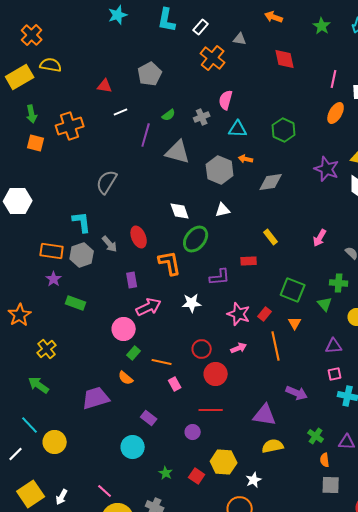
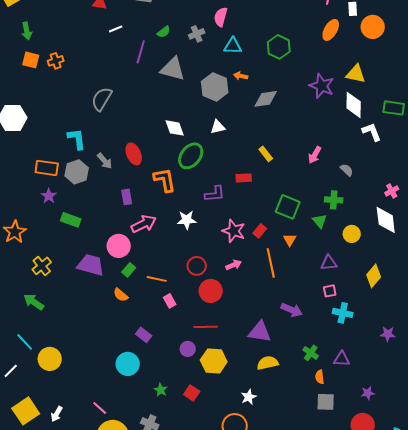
orange cross: (70, 126) -> (56, 61), moved, size x0.6
purple trapezoid: (96, 398) -> (91, 265), moved, turned 32
yellow hexagon: (224, 462) -> (214, 361), moved

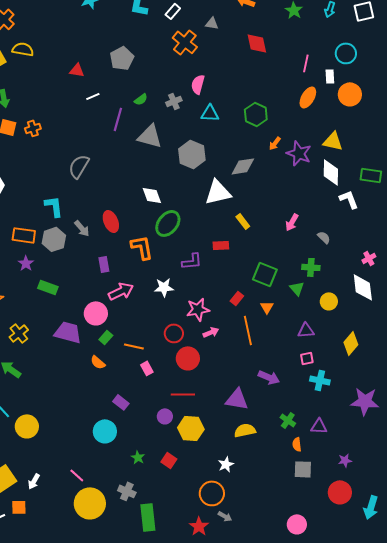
orange arrow: (241, 76) -> (275, 143), moved, turned -64
white triangle: (218, 127) -> (218, 192), moved, size x1.8
pink star: (234, 231) -> (198, 309), moved, turned -30
purple star: (388, 334) -> (365, 401), size x1.8

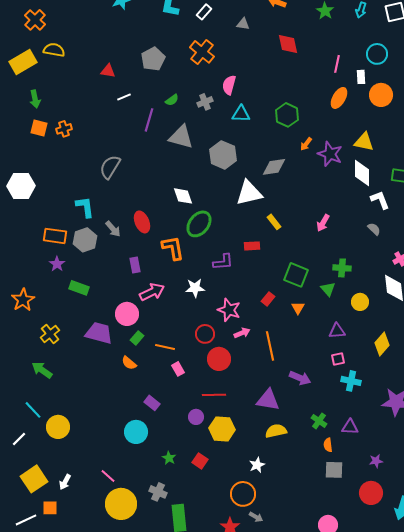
orange cross: (185, 42) -> (202, 52), moved
gray semicircle: (324, 237) -> (374, 229), moved
pink star: (198, 309) -> (229, 310), turned 30
orange line: (248, 330) -> (270, 346), moved

